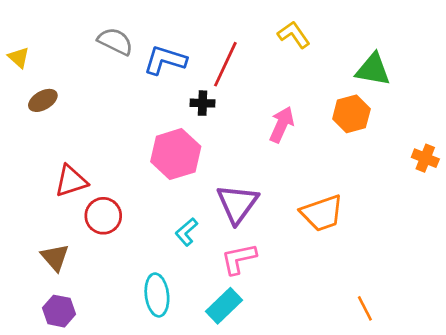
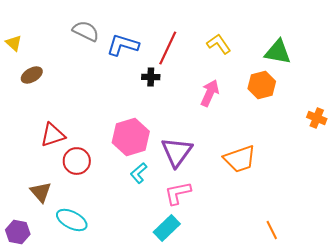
yellow L-shape: (294, 35) -> (219, 44), moved
pink hexagon: (176, 154) -> (131, 137), moved
cyan ellipse: (157, 295) -> (72, 220), moved, turned -56
purple hexagon: (59, 311) -> (18, 232), moved

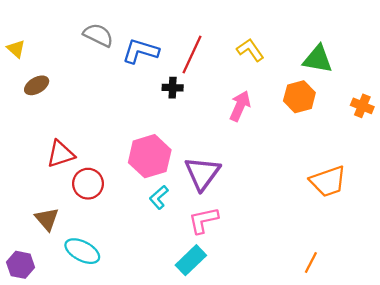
orange cross: (317, 118) -> (362, 106), moved
orange trapezoid: (240, 159) -> (328, 181), moved
orange line: (272, 230) -> (311, 263), turned 54

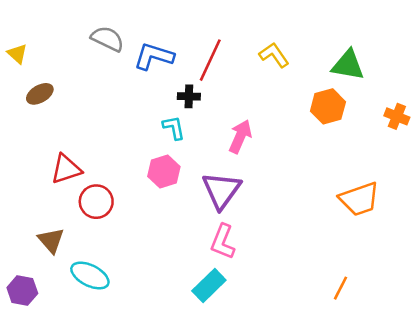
pink arrow: (240, 106) -> (240, 136), moved
pink hexagon: (150, 156) -> (164, 172), size x0.7
cyan L-shape: (159, 197) -> (174, 128), moved, turned 120
pink L-shape: (203, 220) -> (223, 242), turned -56

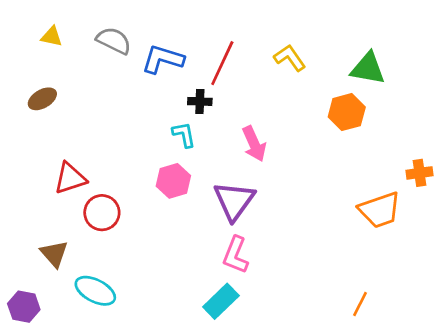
yellow triangle: (17, 54) -> (52, 37), moved, turned -30
orange cross: (397, 116) -> (419, 173), moved, turned -30
pink arrow: (240, 136) -> (254, 144), turned 132

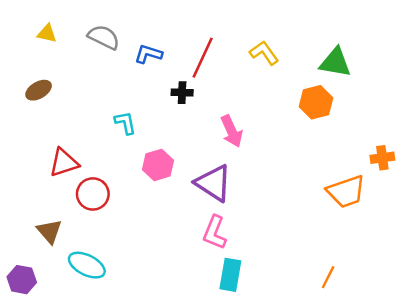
blue L-shape: (163, 59) -> (148, 54), size x0.7
cyan L-shape: (184, 135) -> (125, 123), moved
purple triangle: (234, 201) -> (213, 183), turned -33
cyan rectangle: (221, 301) -> (230, 275), moved, turned -36

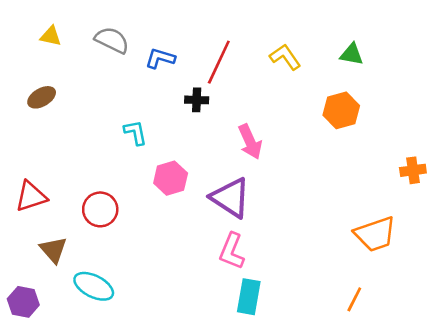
green triangle: (335, 62) -> (352, 54), moved, size x0.7
red triangle: (64, 163) -> (31, 196), moved
orange trapezoid: (346, 192) -> (375, 234), moved

